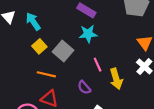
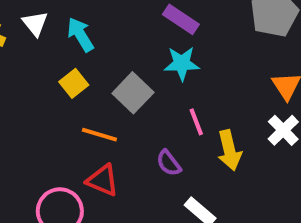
yellow square: (39, 46) -> (74, 83), moved

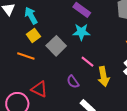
yellow square: (74, 83) -> (33, 35), moved
pink line: (196, 122) -> (87, 62), turned -32
orange line: (99, 135) -> (26, 56), moved

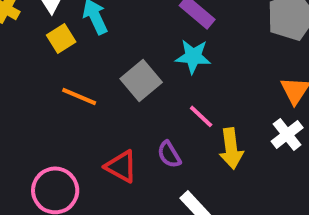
yellow square: (33, 35) -> (61, 38), moved
red triangle: (39, 89) -> (121, 166), moved

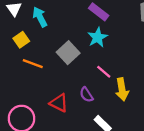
yellow square: (61, 38) -> (21, 40), moved
cyan star: (193, 56) -> (98, 37), turned -30

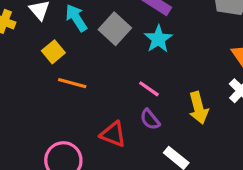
gray square: (68, 53) -> (115, 29), moved
pink line: (104, 72) -> (149, 89), moved

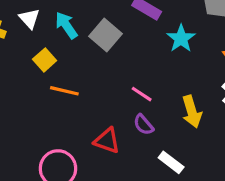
cyan star: (158, 39) -> (181, 38), moved

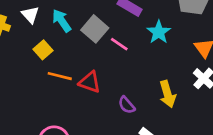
pink line: (142, 94) -> (119, 44), moved
red triangle: (107, 141) -> (90, 82), moved

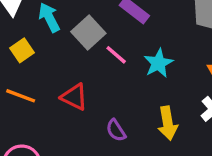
cyan star: (159, 32) -> (158, 63), moved
orange line: (60, 76) -> (21, 96), moved

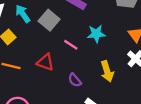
pink line: (116, 55) -> (71, 45), moved
cyan star: (158, 63) -> (96, 34), turned 30

